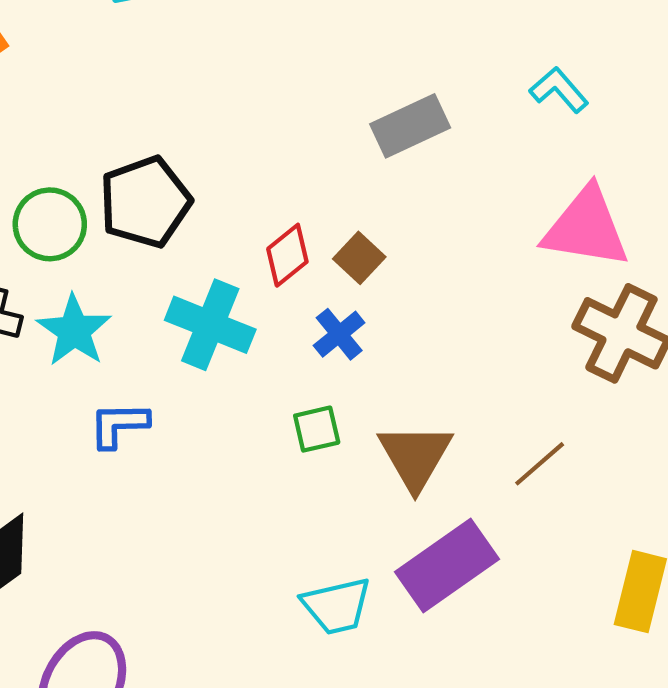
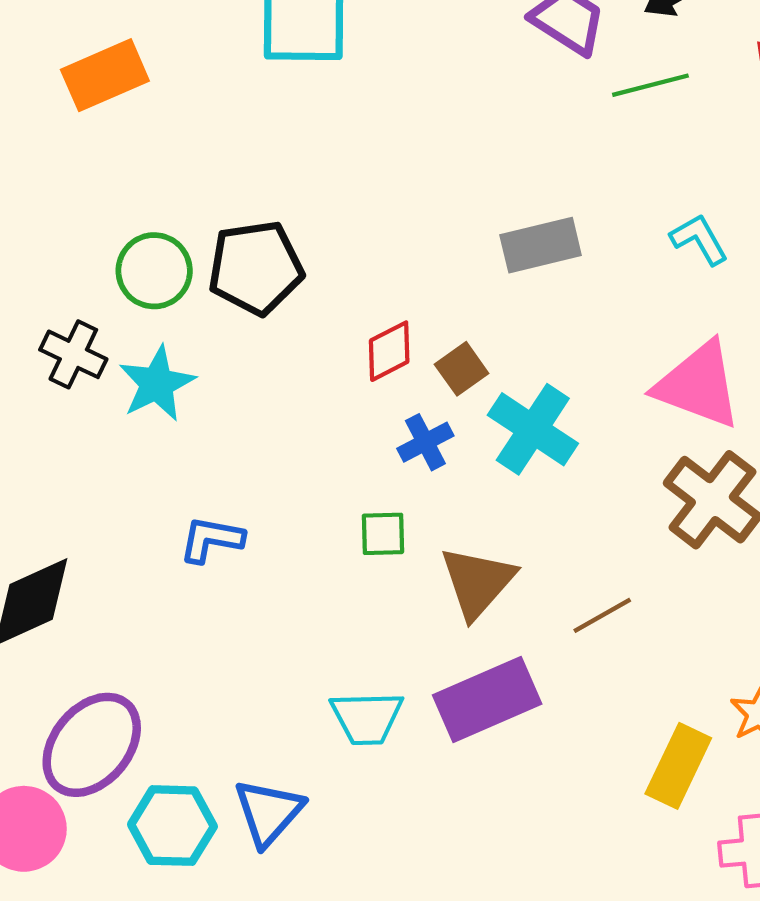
cyan cross: (210, 325) -> (533, 429), moved
blue L-shape: (119, 425) -> (211, 539), moved

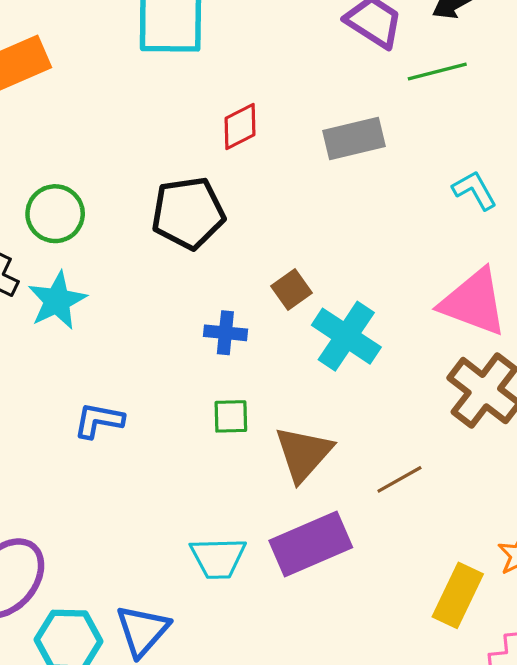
gray rectangle: (541, 245) -> (354, 138), moved
black pentagon: (256, 268) -> (188, 213), moved
red diamond: (389, 351) -> (240, 127), moved
blue cross: (425, 442) -> (225, 333), moved, turned 33

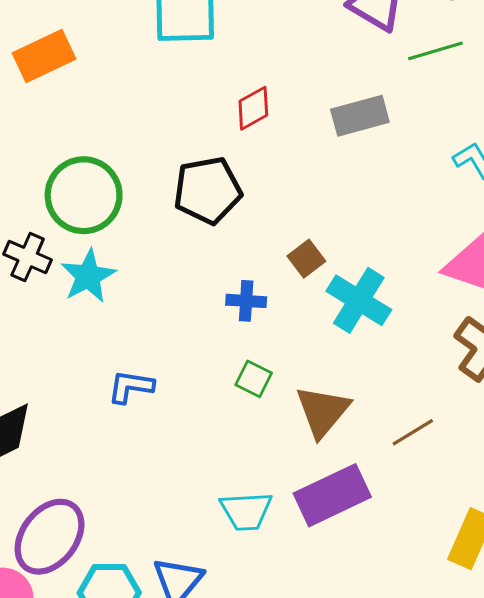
green circle: (55, 214) -> (84, 195), size x1.4
green square: (231, 416) -> (254, 379), turned 30

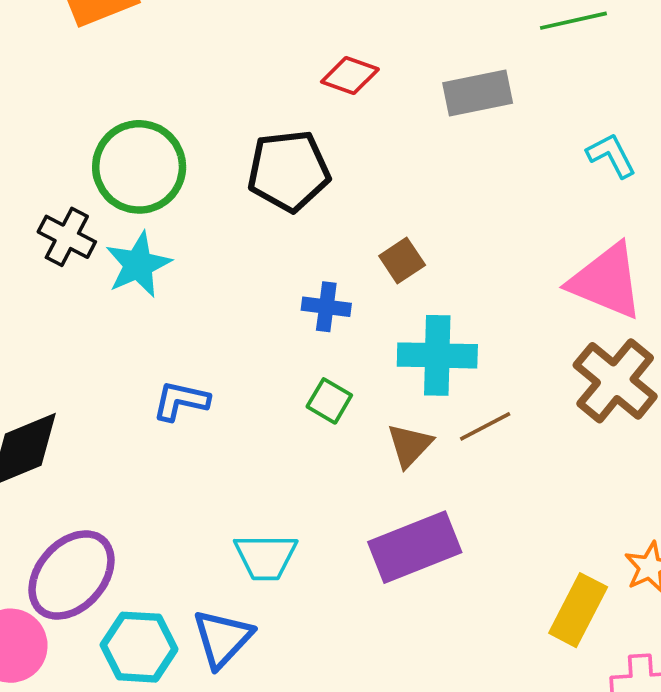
red diamond: (253, 108) -> (350, 75), turned 45
cyan cross: (359, 300) -> (437, 355), moved, turned -34
brown triangle: (323, 411) -> (410, 445), size x0.7
brown line: (413, 432) -> (485, 426), moved
cyan trapezoid: (246, 511) -> (266, 557), moved

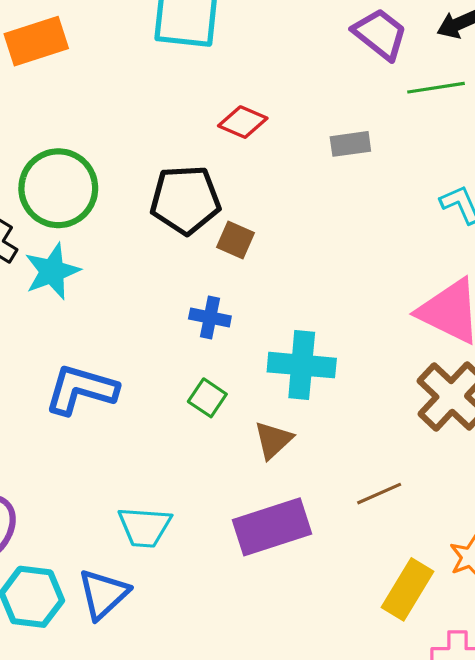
gray rectangle: (478, 93) -> (350, 144), size x0.7
brown square: (402, 260) -> (236, 240), moved, turned -36
blue L-shape: (181, 401) -> (81, 390), size x1.5
brown line: (485, 426) -> (379, 494), moved

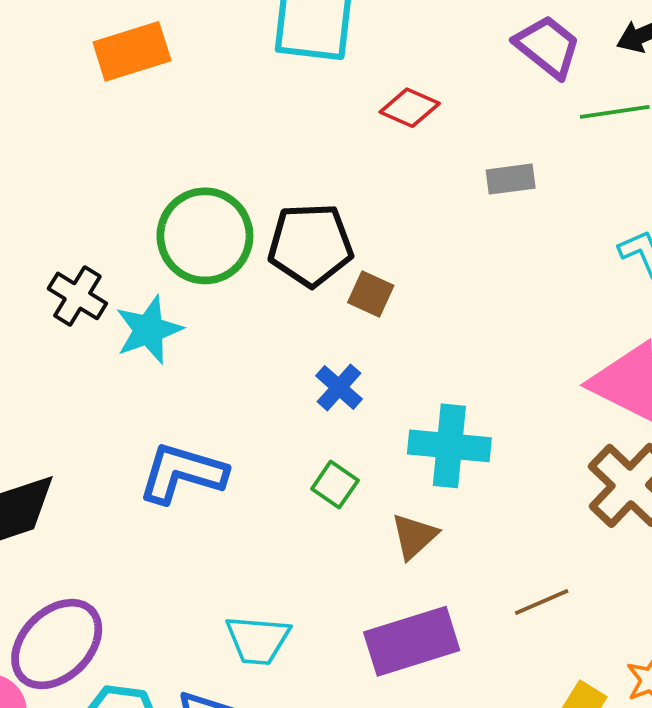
red diamond: (243, 122) -> (410, 108), moved
green circle: (58, 188) -> (205, 236), moved
blue cross: (210, 318) -> (339, 387), turned 30

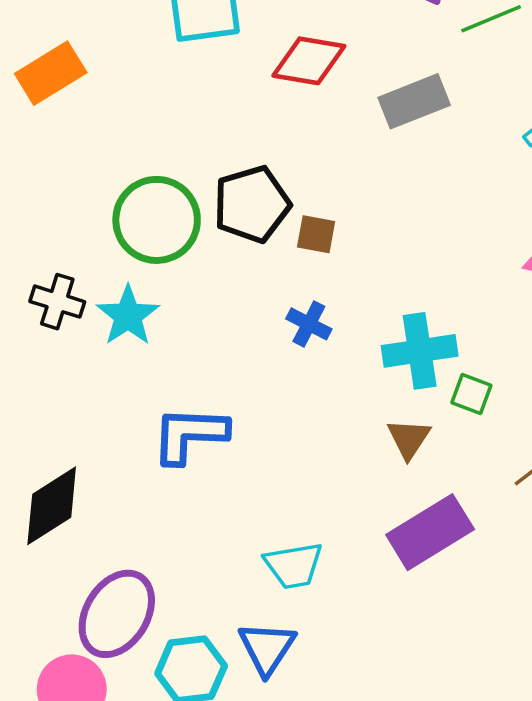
red diamond: (410, 108) -> (309, 61), size x1.4
gray rectangle: (511, 179) -> (414, 101), size x1.5
green square: (335, 485) -> (471, 394), moved

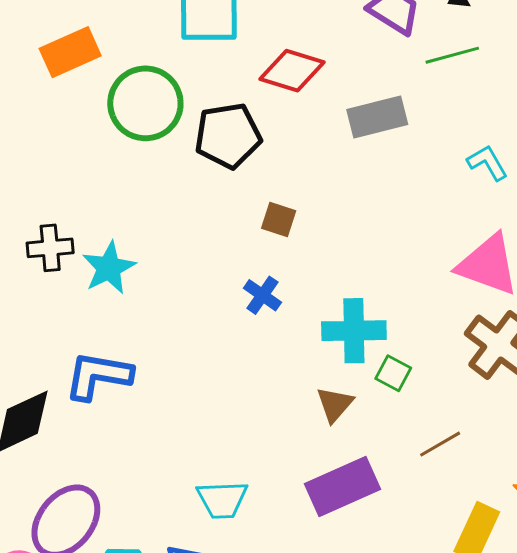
black pentagon: (252, 204) -> (228, 136), moved
green circle: (157, 220) -> (145, 103), moved
black cross: (57, 302) -> (50, 248), turned -30
blue L-shape: (190, 435) -> (98, 376), moved

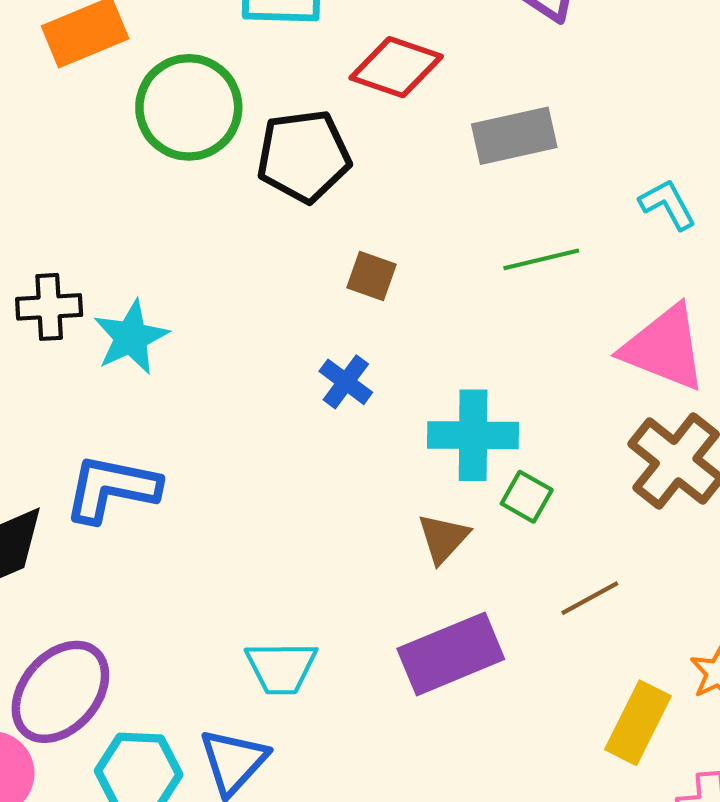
green line: (452, 55) -> (541, 259), moved

